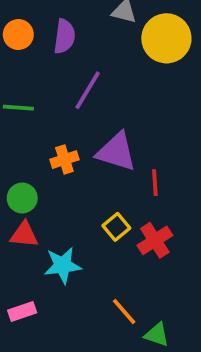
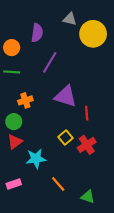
orange circle: (18, 35) -> (12, 48), moved
orange cross: (64, 160) -> (25, 100), moved
red triangle: (24, 235) -> (15, 142), turned -42
orange line: (124, 312) -> (58, 184), moved

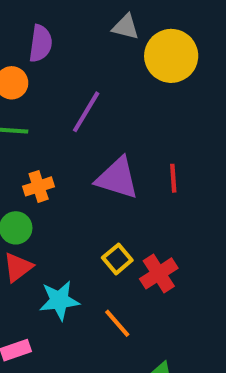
purple semicircle: (37, 33) -> (41, 43), moved
red line: (87, 113) -> (173, 178), moved
orange line: (58, 184) -> (117, 323), moved

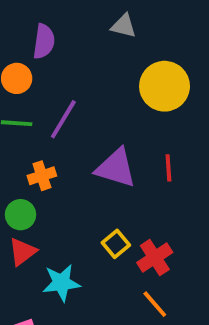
yellow circle: (171, 56) -> (165, 86), moved
purple line: (86, 112) -> (63, 119), moved
orange line: (117, 323) -> (155, 304), moved

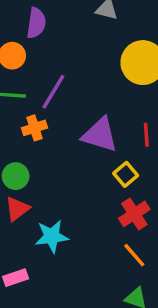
orange cross: (42, 176) -> (34, 128), moved
yellow square: (116, 244) -> (126, 174), moved

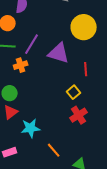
purple triangle: (100, 135) -> (59, 53), moved
orange line: (134, 255) -> (54, 150), moved

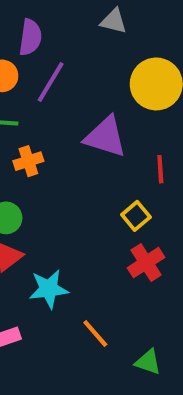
purple line: (32, 44) -> (51, 82), moved

